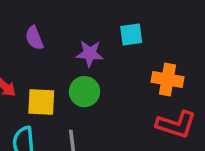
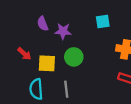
purple star: (90, 54) -> (63, 31), moved

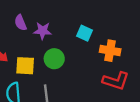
cyan square: (103, 21) -> (84, 33), moved, turned 32

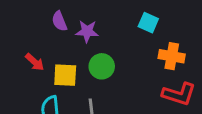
cyan square: (84, 33) -> (148, 23), moved

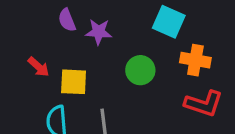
cyan square: (148, 23) -> (169, 22), size x1.4
green circle: (102, 66) -> (140, 70), moved

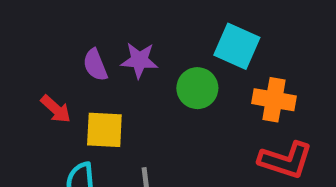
purple semicircle: (67, 20) -> (95, 65), moved
green circle: (140, 70) -> (197, 88), moved

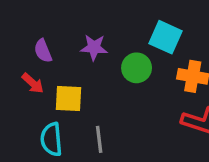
purple semicircle: (95, 65) -> (43, 51), moved

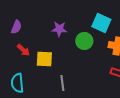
purple semicircle: (43, 51) -> (16, 27), moved, turned -136
cyan semicircle: (51, 139) -> (17, 83), moved

